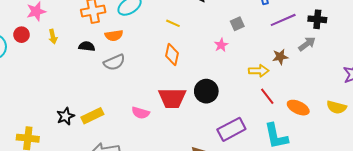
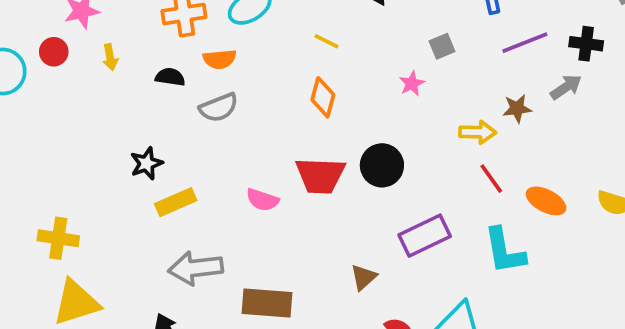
black star: (66, 116) -> (146, 163), moved

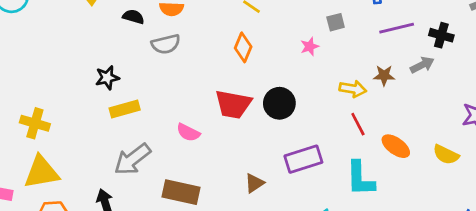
pink semicircle: (262, 200) -> (188, 132), moved
gray arrow: (196, 268) -> (132, 159), turned -39

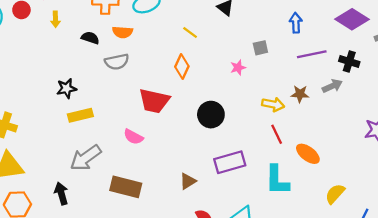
red trapezoid: (233, 104) -> (154, 101), moved
yellow semicircle: (446, 155) -> (335, 194), moved, turned 105

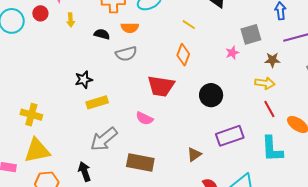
gray square: (260, 48) -> (251, 34), size x1.5
brown star: (300, 94) -> (272, 60), moved

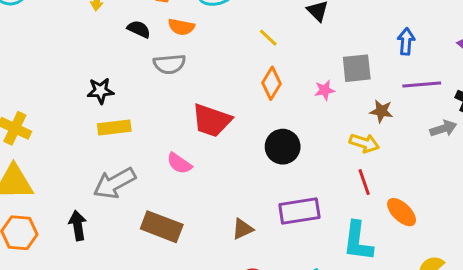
orange diamond: (183, 55) -> (272, 83), moved

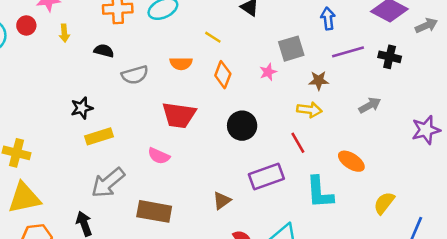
orange semicircle: (181, 27) -> (181, 63), moved
gray arrow: (443, 129) -> (370, 105), moved
red line: (364, 182) -> (298, 143), moved

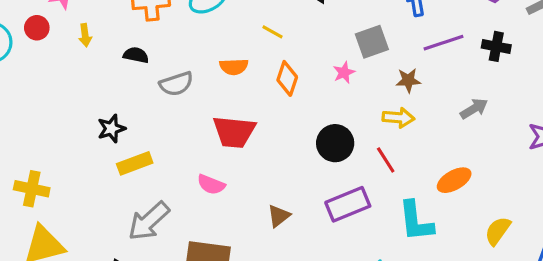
black circle: (242, 126) -> (335, 143), moved
orange ellipse: (351, 161) -> (454, 180), turned -60
brown triangle: (222, 200) -> (279, 216), moved

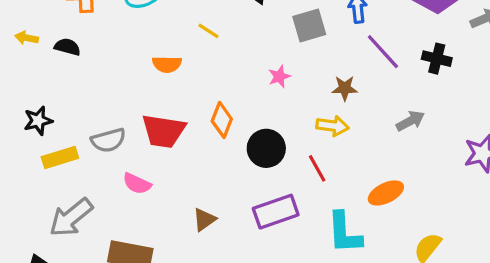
yellow arrow: (85, 35) -> (27, 38), moved, turned 105
gray square: (372, 42) -> (309, 25), moved
purple line: (443, 43) -> (383, 52), turned 63
orange diamond: (287, 78) -> (222, 120), moved
gray semicircle: (176, 84) -> (108, 140), moved

